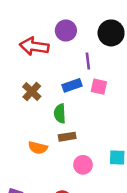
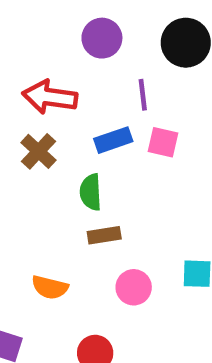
red arrow: (34, 46) -> (50, 97), moved
orange semicircle: (38, 148) -> (50, 287), moved

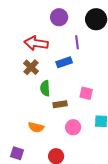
pink square: (163, 142) -> (86, 93), moved
green semicircle: (91, 192) -> (45, 88), moved

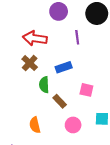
blue rectangle: (64, 62) -> (64, 67), moved
brown rectangle: (60, 104) -> (60, 101), turned 56
orange semicircle: (36, 127) -> (35, 125), turned 63

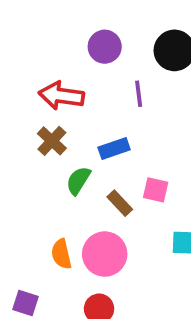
green semicircle: (44, 85) -> (78, 180), turned 35
brown rectangle: (60, 101) -> (120, 203), moved
pink circle: (73, 125) -> (105, 254), moved, size x1.5

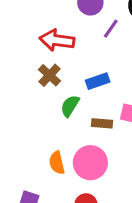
purple line: (139, 94) -> (111, 29), moved, turned 42
brown rectangle: (120, 203) -> (102, 123), turned -42

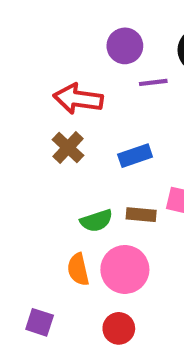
purple line: (111, 29) -> (153, 82), turned 48
green semicircle: (70, 106) -> (96, 221), moved, turned -140

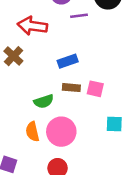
brown cross: (68, 148) -> (13, 56), moved
brown rectangle: (141, 215) -> (71, 88), moved

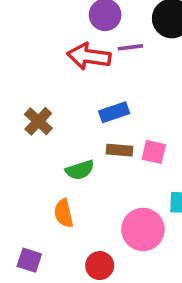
red arrow: (32, 26) -> (89, 56), moved
brown cross: (13, 56) -> (38, 121), moved
pink circle: (61, 132) -> (143, 229), moved

